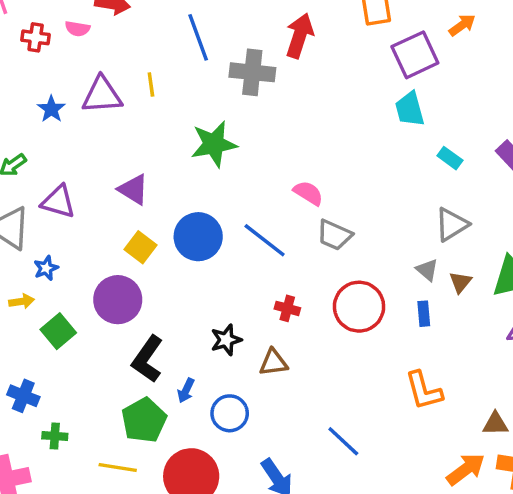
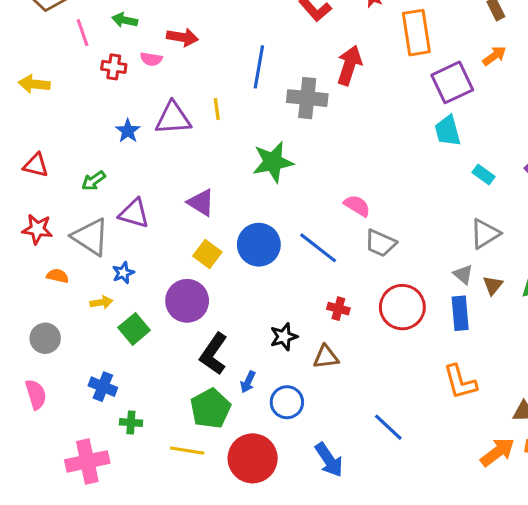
blue line: (198, 37) -> (259, 67), turned 30
blue rectangle: (424, 314) -> (460, 313), size x1.5

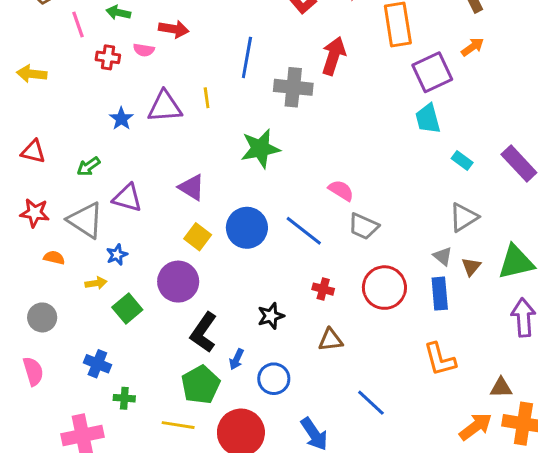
brown triangle: (326, 357) -> (331, 340), moved

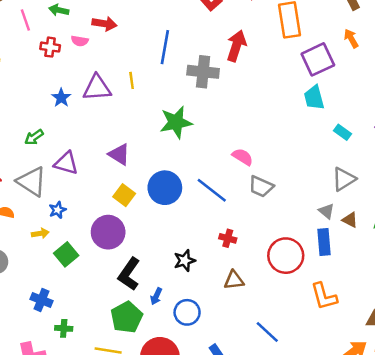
orange arrow: (473, 47) -> (351, 38), turned -84
brown triangle: (471, 267) -> (350, 220), turned -42
red circle: (384, 288) -> (286, 256), moved

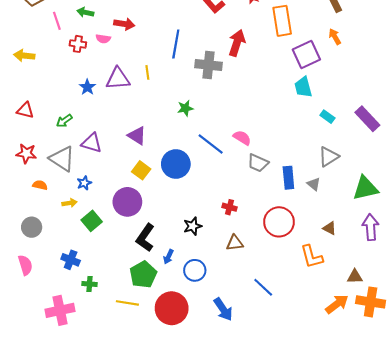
green star: (176, 122) -> (185, 108), size x0.6
blue line: (212, 190) -> (211, 144), moved
brown triangle: (350, 220) -> (330, 228), moved
blue rectangle: (324, 242) -> (288, 178), moved

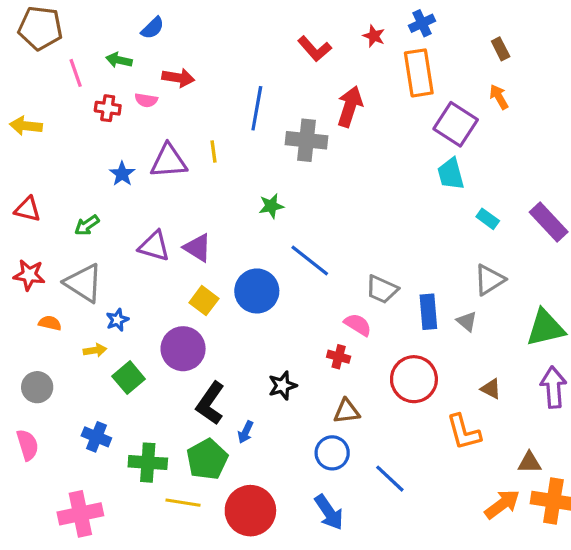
purple square: (306, 55) -> (456, 124), turned -32
pink semicircle: (242, 138) -> (358, 325), moved
purple triangle: (92, 143) -> (154, 246), moved
blue circle: (195, 270) -> (332, 453), moved
green cross: (89, 284) -> (148, 463), moved, size x1.6

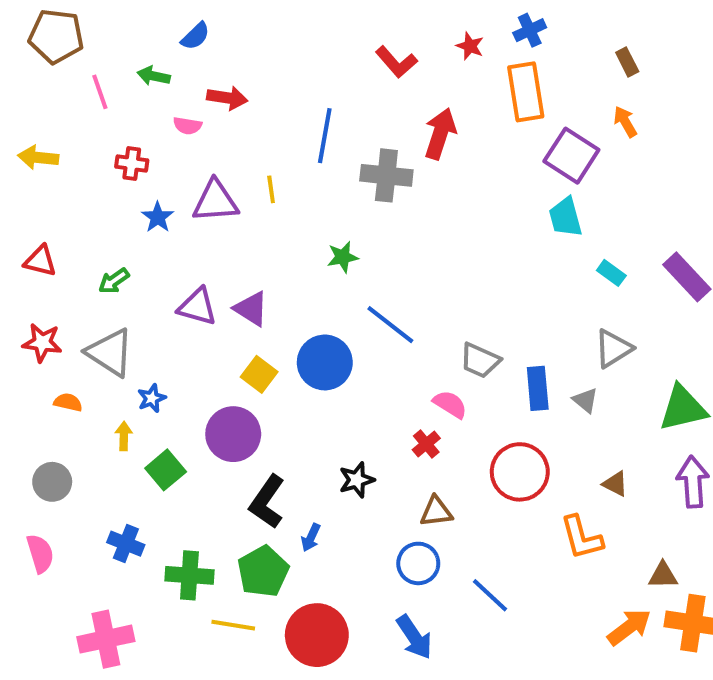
red cross: (108, 108) -> (132, 163), moved
yellow arrow: (95, 350) -> (124, 436), turned -80
red cross: (339, 357) -> (426, 444), turned 35

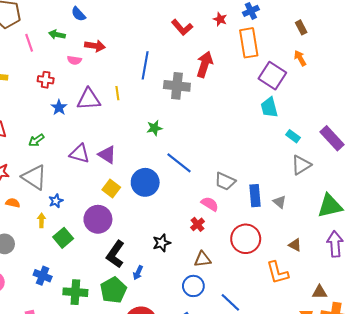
blue semicircle: (195, 36) -> (78, 14), turned 91
gray triangle: (613, 349) -> (301, 165), moved

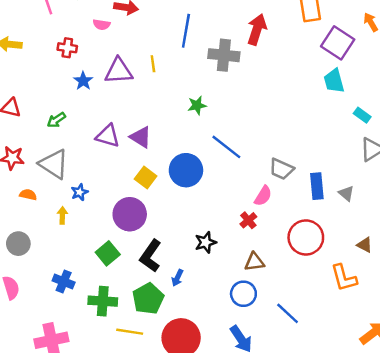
pink semicircle: (210, 204) -> (263, 196), turned 90
green square: (63, 238) -> (108, 253), moved

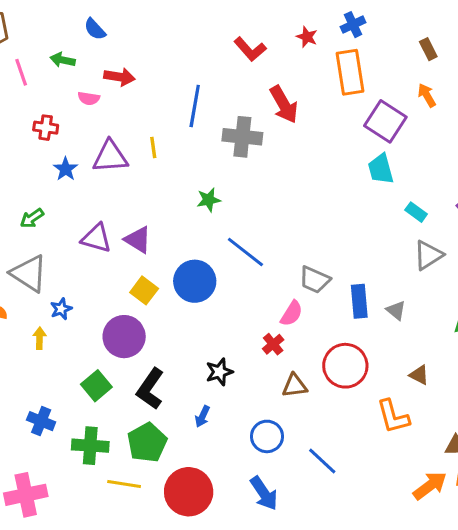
red arrow: (257, 29) -> (284, 104), turned 132
brown triangle: (254, 262) -> (295, 386), moved
blue arrow: (177, 278) -> (202, 416), moved

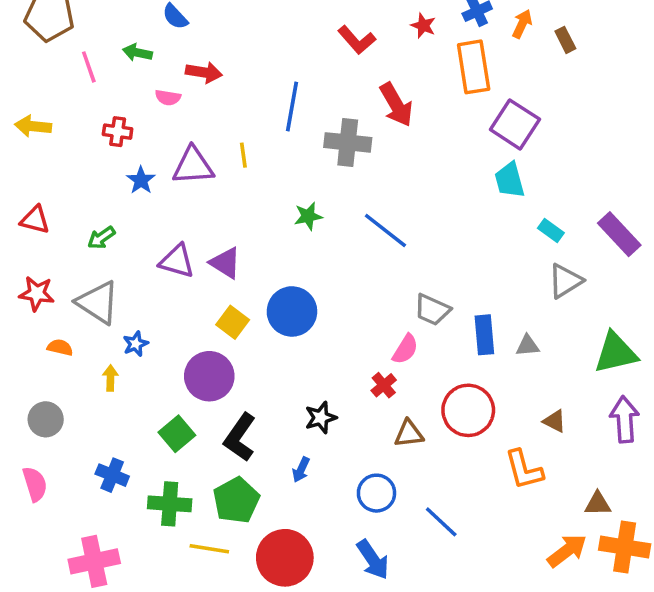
orange arrow: (427, 95) -> (522, 24), moved, turned 55
blue line: (245, 252) -> (385, 231), moved
gray triangle: (396, 310) -> (528, 346), turned -45

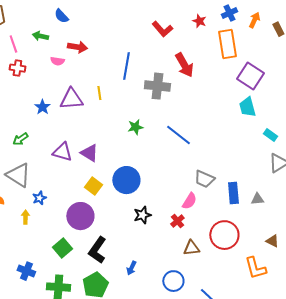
red cross: (118, 132) -> (17, 68), moved
black star: (321, 418) -> (142, 215), moved

